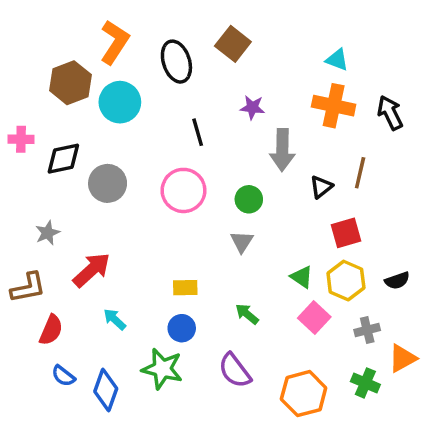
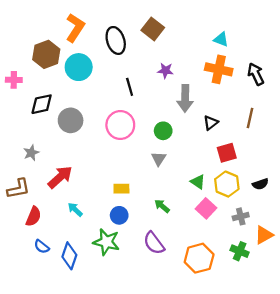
pink cross: (21, 139) -> (14, 80), moved
brown line: (360, 173) -> (250, 118), moved

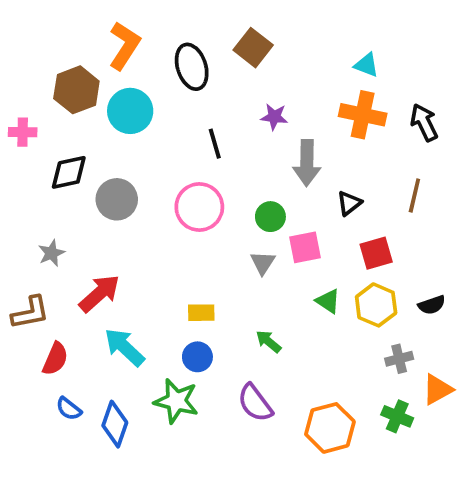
pink square: (206, 208) -> (305, 247), moved, turned 36
cyan arrow: (75, 210) -> (124, 347), size x1.6

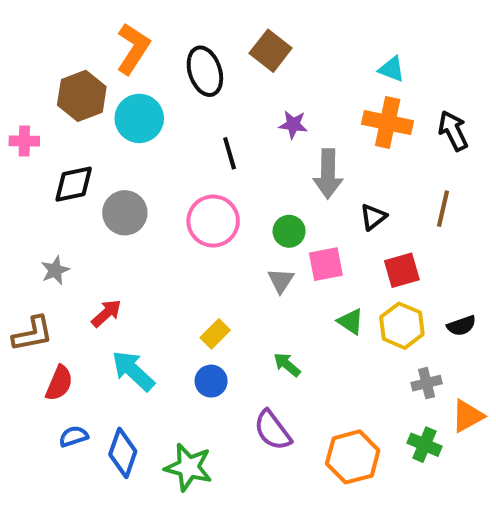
red arrow: (99, 293) -> (106, 313), size x0.7
yellow rectangle: (201, 313) -> (215, 334), turned -44
green star: (176, 401) -> (188, 467), moved
blue semicircle: (69, 409) -> (74, 436), turned 124

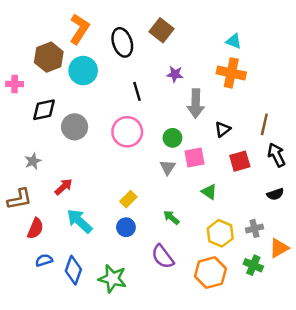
black arrow: (453, 131) -> (277, 155), moved
yellow hexagon: (402, 326) -> (220, 233), moved

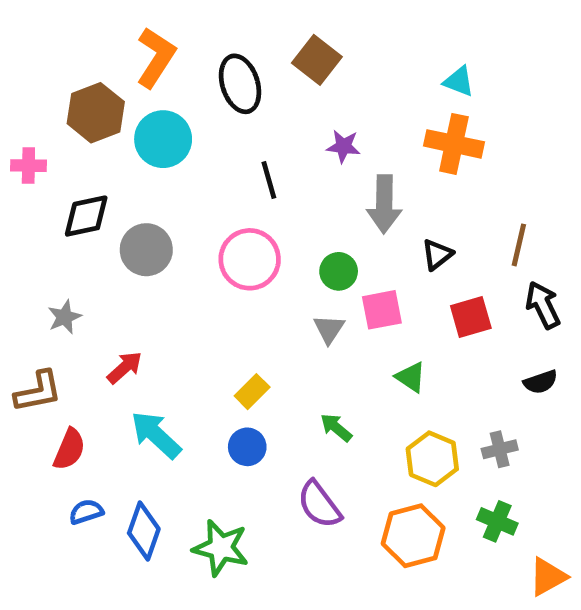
orange triangle: (279, 248) -> (548, 577), moved

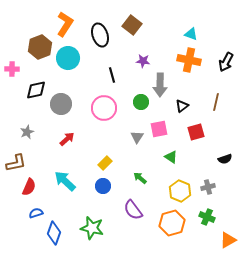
green circle: (339, 271) -> (141, 102), moved
black arrow: (543, 305) -> (226, 62), moved, turned -126
red arrow: (125, 368) -> (67, 139), moved
blue diamond: (144, 531) -> (54, 233), moved

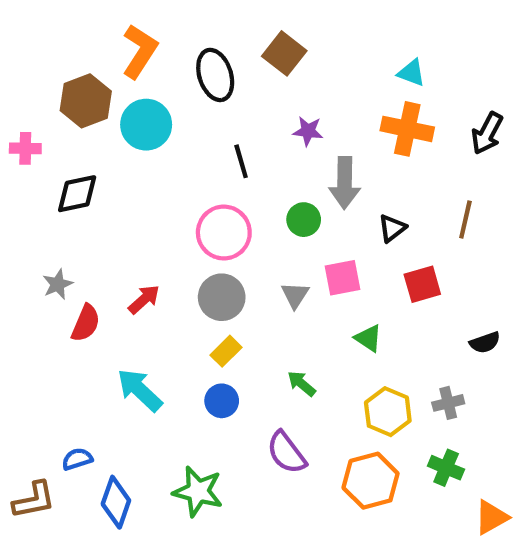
gray circle: (61, 104) -> (222, 297), moved
brown L-shape: (16, 163) -> (34, 500), moved
red semicircle: (29, 187) -> (86, 323), moved

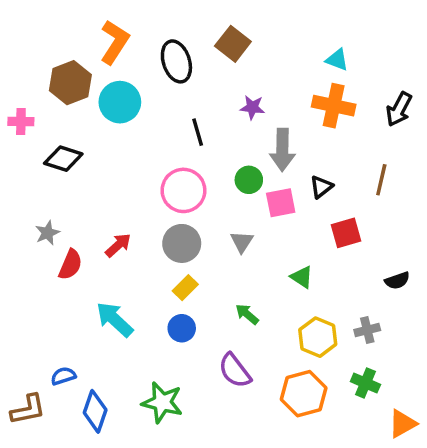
black diamond: (77, 194) -> (63, 159), turned 30
pink square: (342, 278) -> (281, 203), moved

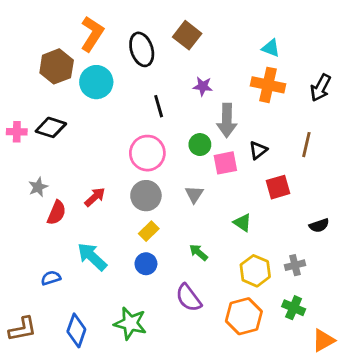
pink cross: (21, 122) -> (17, 132), moved
blue semicircle: (63, 376) -> (51, 278), moved

